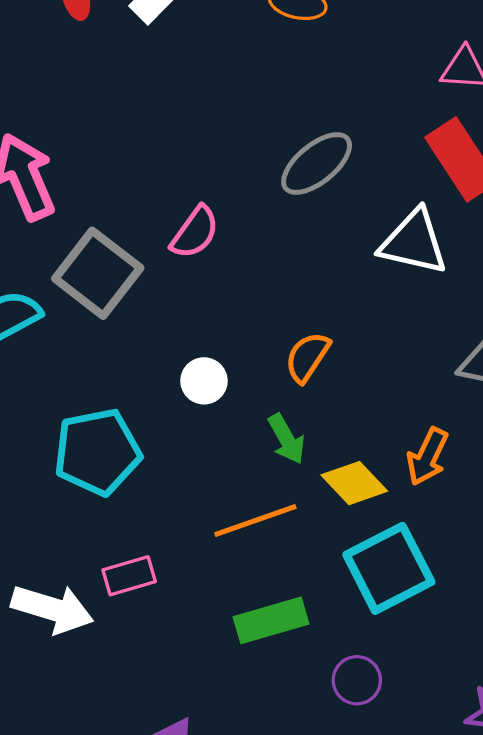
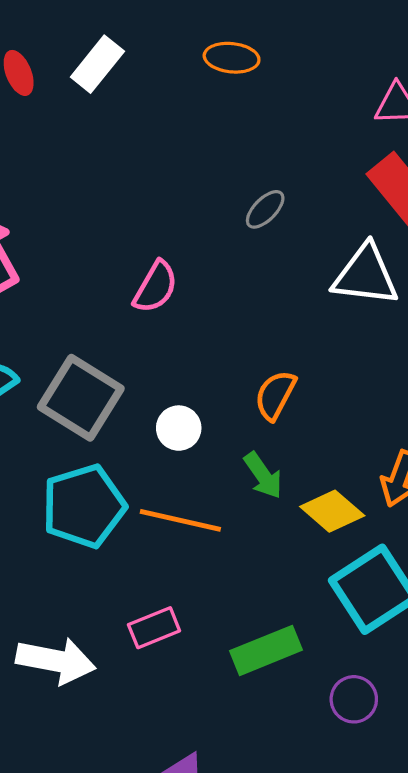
gray ellipse: (317, 164) -> (265, 209), size x0.6
gray square: (98, 273) -> (81, 398), moved
orange line: (255, 521) -> (180, 520), moved, turned 38
pink rectangle: (129, 576) -> (154, 628), moved

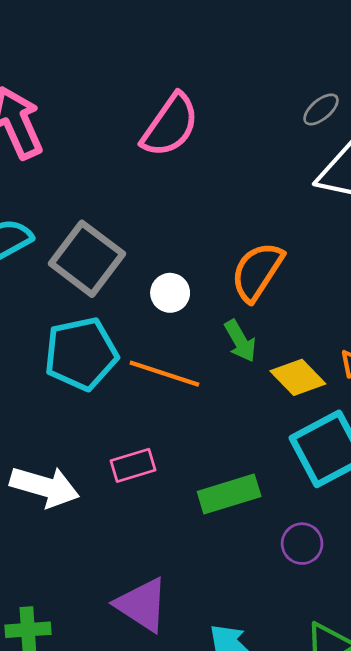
gray ellipse: (265, 209) -> (321, 109), moved
pink semicircle: (156, 287) -> (170, 125), moved, size x1.4
orange semicircle: (275, 395) -> (257, 272), size x1.4

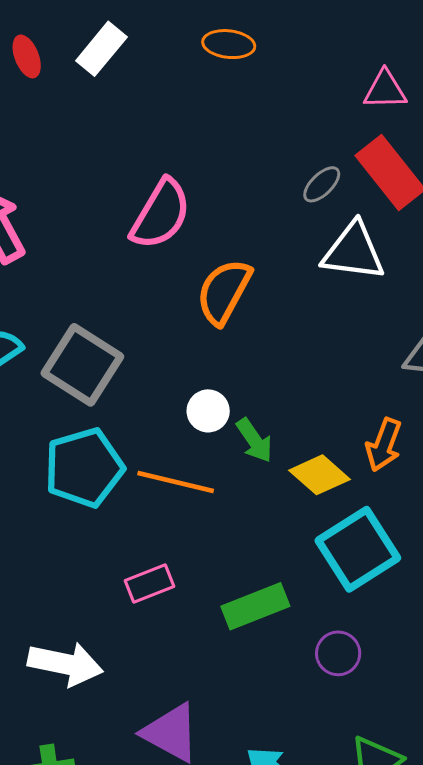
orange semicircle: (257, 272) -> (224, 292), moved
white circle: (170, 293) -> (208, 411), moved
white arrow: (45, 487) -> (65, 664), moved

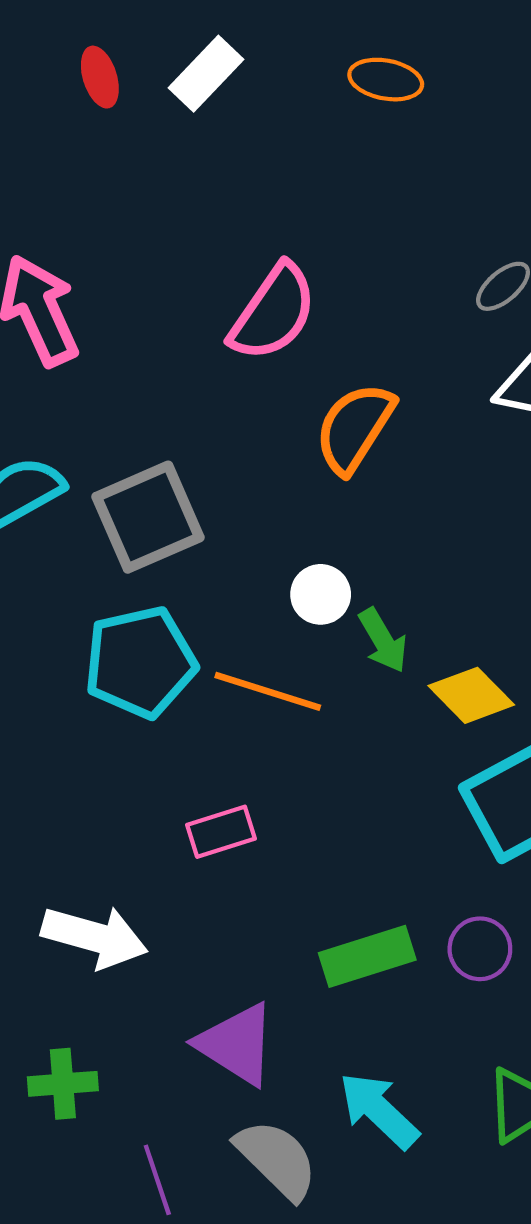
gray square: (82, 365) -> (148, 517), turned 30
green rectangle: (255, 606) -> (367, 956), moved

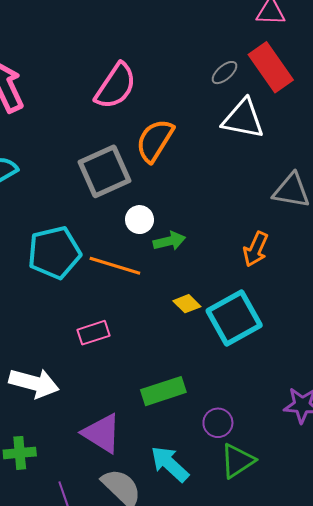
gray square: (148, 517) -> (104, 171), moved
green arrow: (383, 640) -> (169, 241), turned -72
yellow diamond: (471, 695) -> (187, 304), moved, size x0.7
purple circle: (480, 949) -> (218, 423), moved

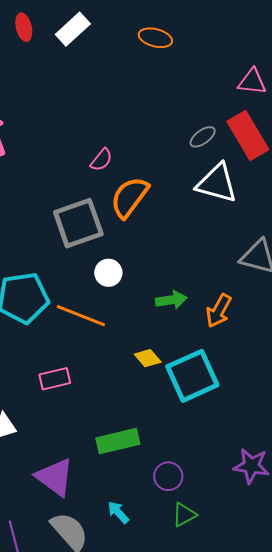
pink semicircle: (116, 86) -> (101, 160), moved, size x0.5
green arrow: (169, 241) -> (171, 300), moved
green triangle: (237, 461) -> (184, 515), size x0.7
cyan arrow: (170, 464) -> (118, 512), size x0.6

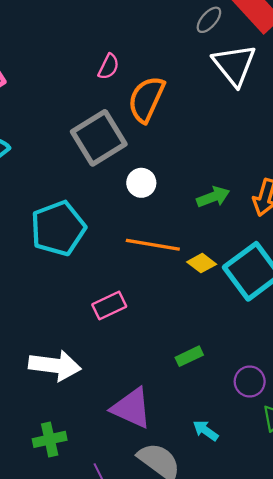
white triangle: (217, 183) -> (234, 65), turned 48
orange line: (81, 316) -> (153, 245), moved
green rectangle: (118, 441) -> (189, 356), size x0.6

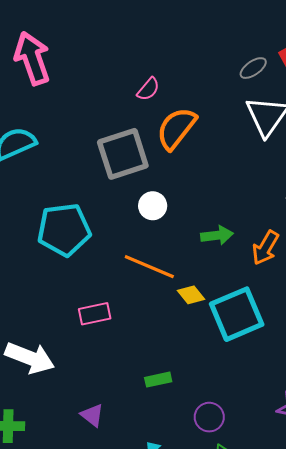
purple triangle: (132, 408) -> (92, 415), size x0.6

